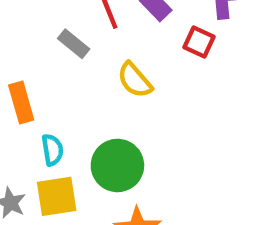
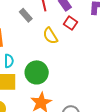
red square: (199, 42) -> (71, 23), moved

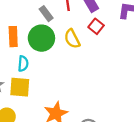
green circle: (37, 72) -> (41, 38), moved

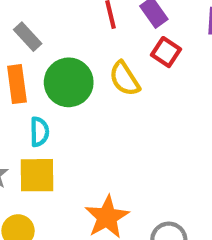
gray rectangle: (46, 14) -> (28, 37), moved

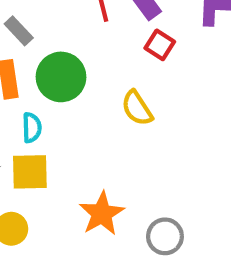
yellow semicircle: (124, 79) -> (137, 108), moved

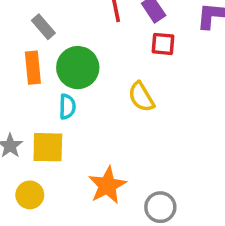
red square: (160, 45) -> (163, 44), turned -30
cyan semicircle: (32, 128) -> (67, 107), moved

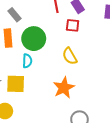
red square: (163, 44) -> (73, 25), moved
orange star: (107, 185) -> (64, 88), moved

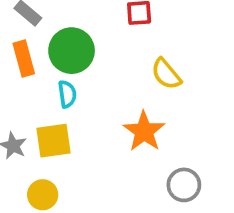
yellow semicircle: (70, 56) -> (166, 74), moved

